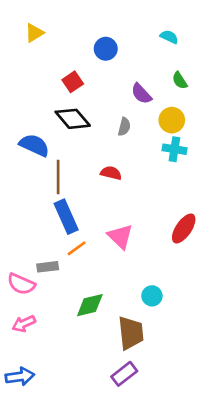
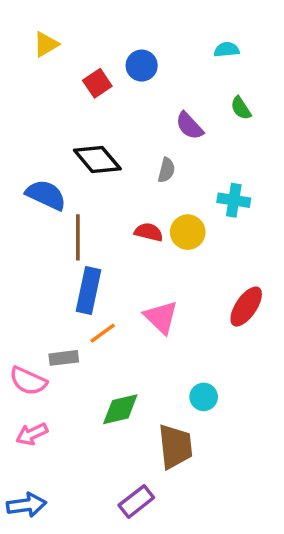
cyan semicircle: (169, 37) -> (227, 50), turned -30
red square: (73, 82) -> (97, 83), moved
yellow circle: (172, 120) -> (188, 232), moved
blue rectangle: (66, 217) -> (88, 291), turned 36
purple rectangle: (124, 374) -> (136, 501), moved

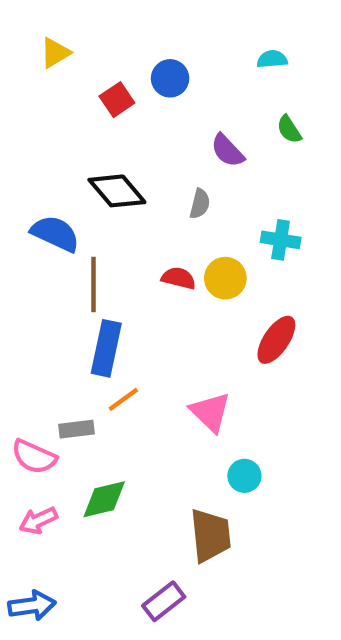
red ellipse: (246, 307) -> (276, 340), moved
pink triangle: (161, 317) -> (210, 412), moved
green diamond: (120, 409) -> (104, 499), moved

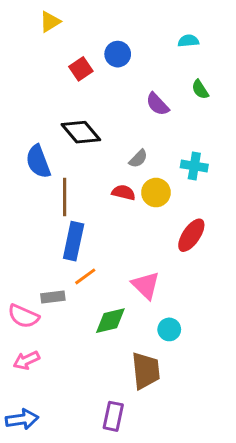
yellow triangle: (55, 53) -> (50, 22), moved
gray semicircle: (200, 204) -> (138, 159), moved, turned 30
blue semicircle: (55, 234) -> (38, 162), turned -136
green diamond: (104, 499) -> (110, 321), moved
purple rectangle: (164, 601) -> (113, 416), turned -40

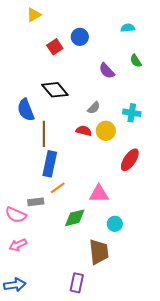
pink triangle: (146, 285) -> (99, 194), turned -45

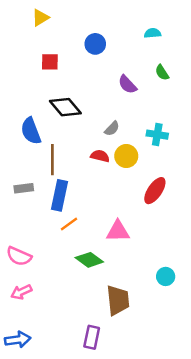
red square: (55, 47) -> (50, 62), moved, turned 35
gray rectangle: (36, 202) -> (24, 188), moved
green diamond: (75, 218) -> (89, 260), turned 50
cyan circle: (115, 224) -> (166, 276), moved

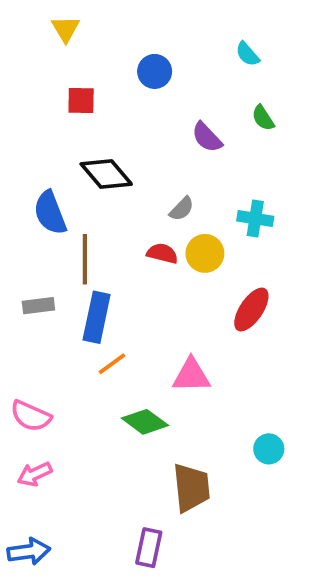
yellow triangle: (40, 18) -> (66, 29), turned -30
cyan semicircle: (152, 33) -> (248, 54), turned -126

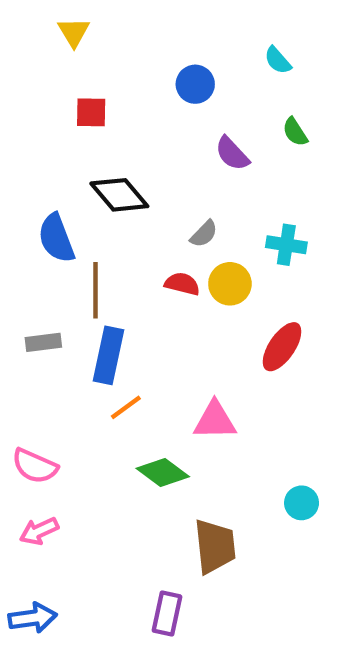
blue circle: (155, 71) -> (195, 84), moved

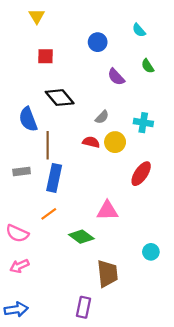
orange line: (126, 407) -> (49, 214), moved

